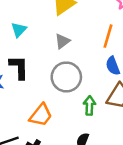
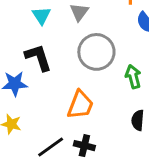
cyan triangle: (19, 30) -> (41, 16), moved

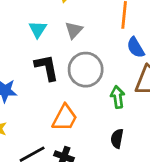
black L-shape: (38, 57) -> (47, 68), moved

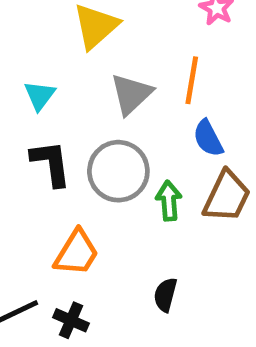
gray triangle: (74, 30) -> (131, 94), moved, size x1.4
green arrow: (118, 97) -> (169, 201), moved

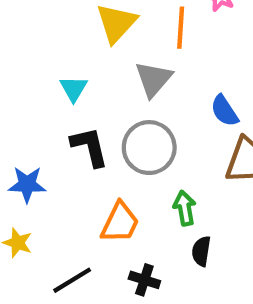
orange line: (192, 80) -> (181, 28), moved
green arrow: (169, 201) -> (185, 208), moved
black cross: (71, 320) -> (144, 280), moved

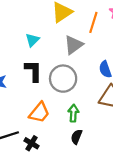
black cross: (144, 280) -> (31, 143), moved

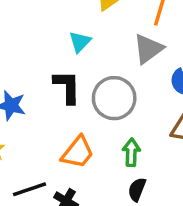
cyan triangle: (32, 40) -> (80, 42), moved
gray triangle: (74, 45) -> (148, 49), moved

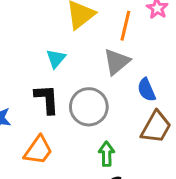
orange trapezoid: (78, 152) -> (38, 150), moved

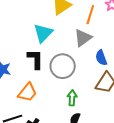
cyan triangle: (56, 59) -> (43, 33), size x1.5

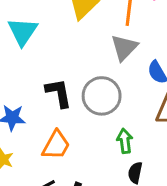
cyan triangle: (43, 33) -> (23, 32), moved

